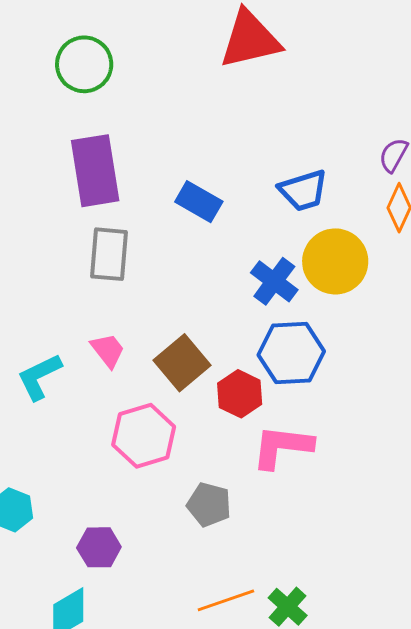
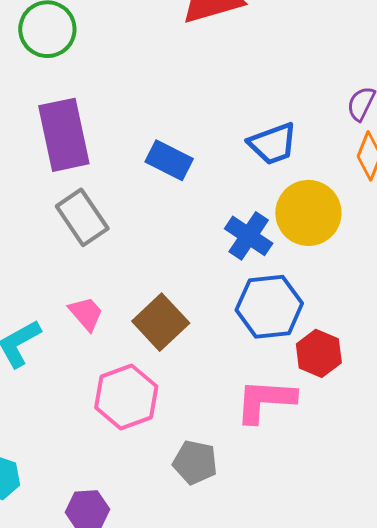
gray rectangle: (109, 254) -> (82, 217), turned -36
red hexagon: (240, 394) -> (319, 353), moved

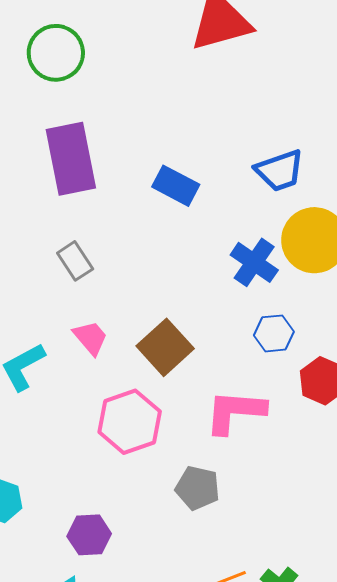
gray rectangle: (82, 217) -> (75, 261), moved, size x0.7
blue hexagon: (269, 307) -> (274, 333), size x0.6
pink L-shape: (265, 401) -> (235, 412), moved

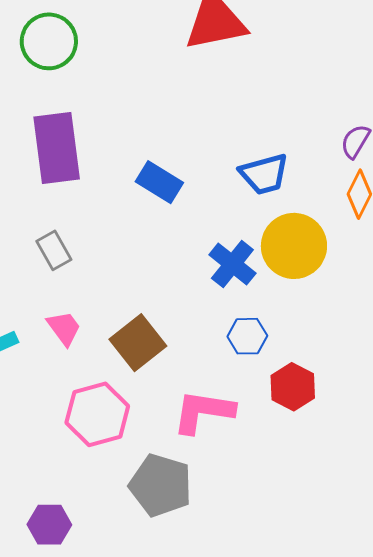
gray pentagon: (198, 488) -> (161, 485), size x1.4

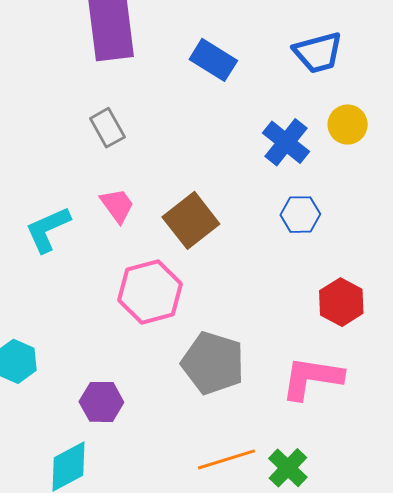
yellow circle: (294, 246) -> (348, 125), size x0.6
red hexagon: (293, 387) -> (341, 302), moved
pink L-shape: (203, 412) -> (312, 378), moved

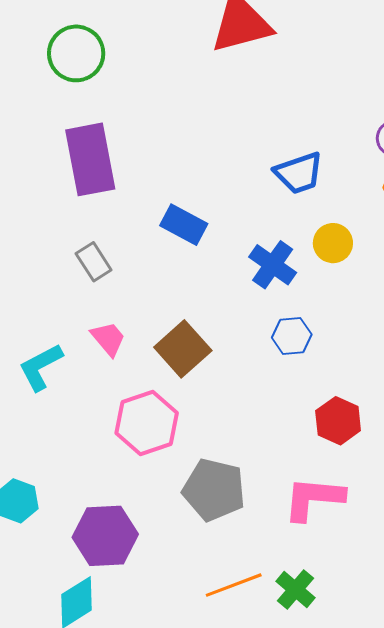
blue rectangle: (213, 60) -> (184, 225), moved
purple hexagon: (101, 402) -> (105, 536), size x1.5

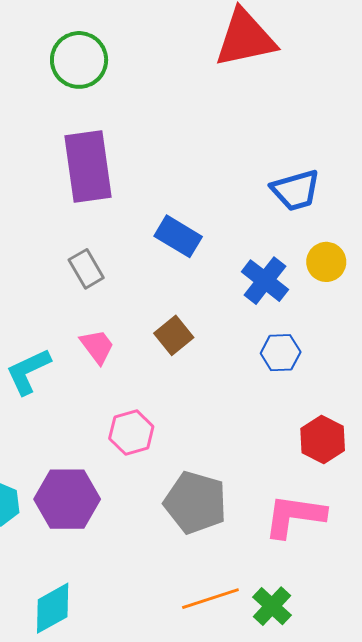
brown square: (183, 349) -> (174, 335), moved, size x0.7
pink hexagon: (147, 423) -> (131, 432), size x0.7
purple hexagon: (105, 536) -> (67, 499), moved

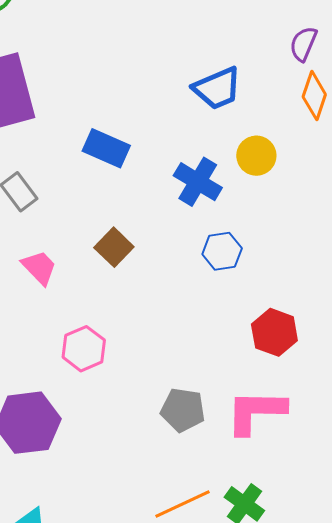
gray pentagon: (195, 503) -> (183, 410), moved, size x0.7

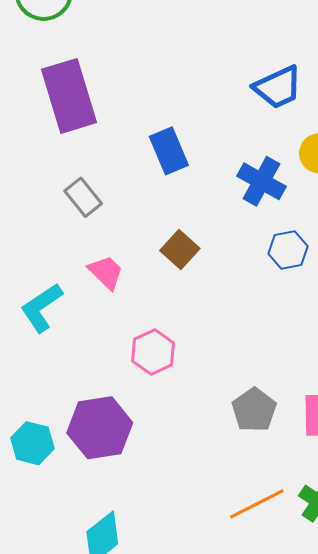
blue rectangle: (106, 148) -> (169, 151), turned 45
gray pentagon: (183, 410) -> (254, 410), turned 30

